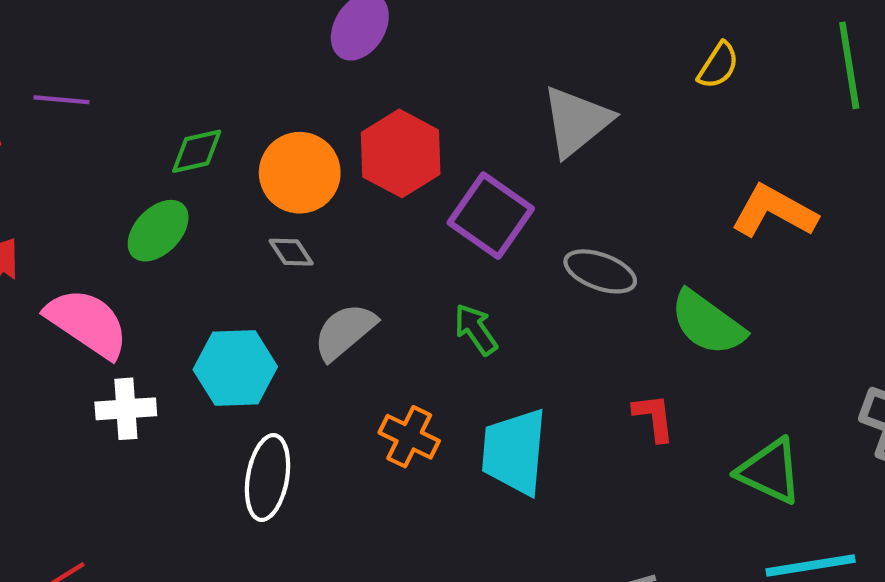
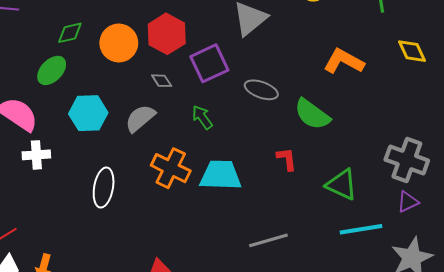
purple square: (491, 216) -> (209, 63), turned 30
gray diamond: (291, 252) -> (162, 81), moved
cyan hexagon: (235, 368) -> (88, 113), moved
orange cross: (409, 437) -> (171, 168), size x1.4
cyan trapezoid: (514, 452) -> (221, 175), turned 87

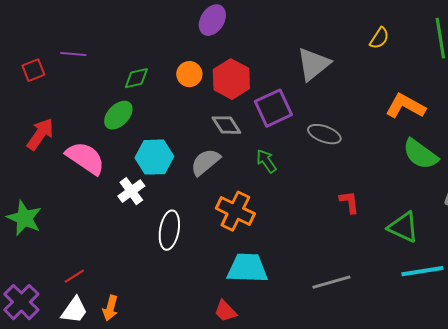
orange circle: (119, 43) -> (189, 74), moved, size x0.7
gray diamond: (162, 81) -> (226, 125), size x1.4
green semicircle: (312, 114) -> (420, 154), moved
white cross: (36, 155) -> (131, 191), moved, turned -32
cyan trapezoid: (221, 175) -> (247, 268), moved

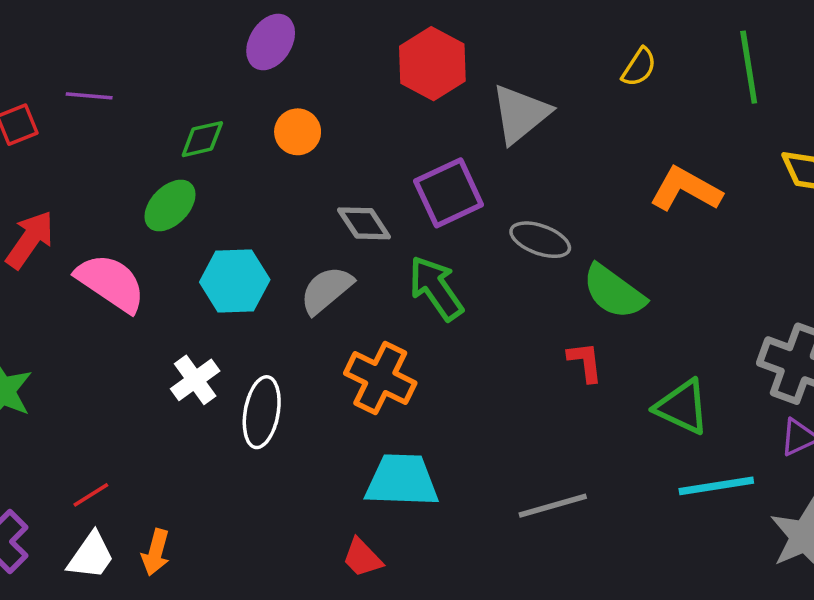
purple ellipse: (212, 20) -> (271, 42), moved
red hexagon: (231, 79) -> (432, 64), moved
green semicircle: (420, 154) -> (614, 292), moved
green arrow: (266, 161) -> (436, 288), size x1.5
white cross: (131, 191) -> (195, 380), moved

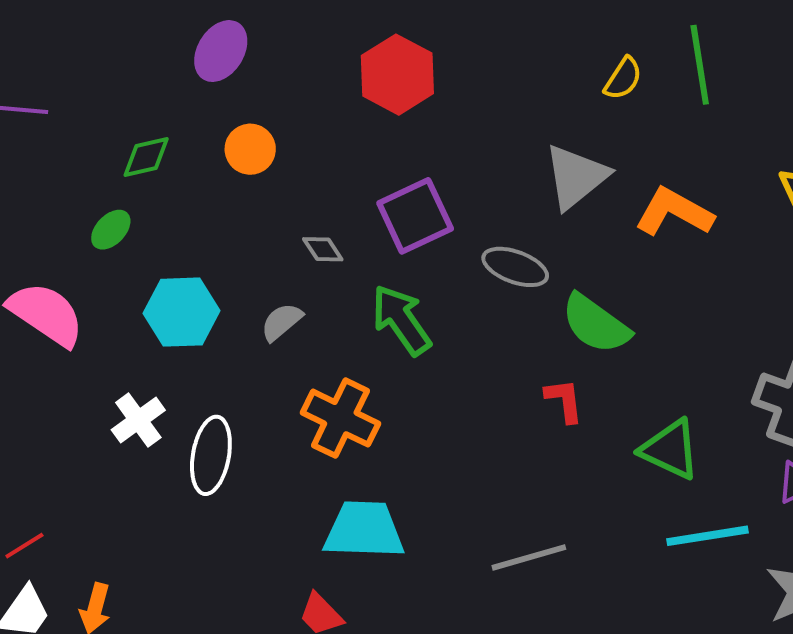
green line: (749, 67) -> (700, 65), moved
gray triangle: (520, 114) -> (576, 177), moved
green ellipse: (170, 206) -> (111, 230), size x0.7
gray diamond: (364, 223) -> (323, 249), size x0.7
gray semicircle: (326, 290) -> (282, 322), size x0.7

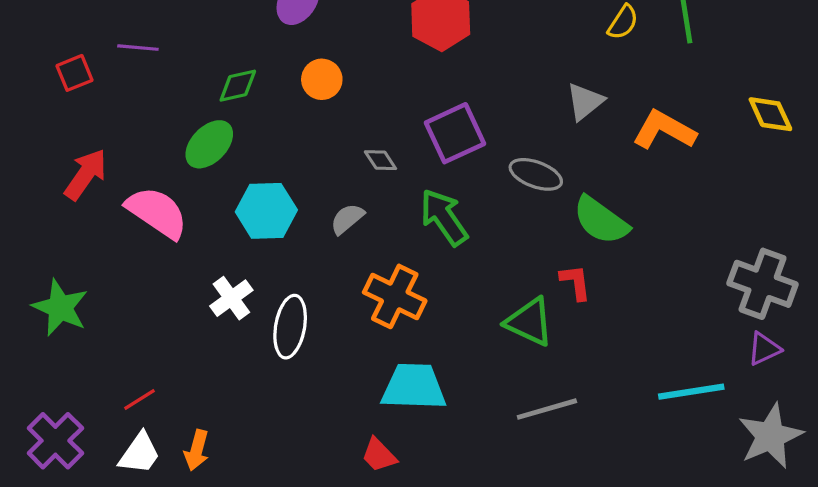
gray triangle: (576, 177) -> (585, 101), size x0.7
green ellipse: (111, 230) -> (209, 144), size x1.5
green triangle: (670, 449) -> (529, 322), moved

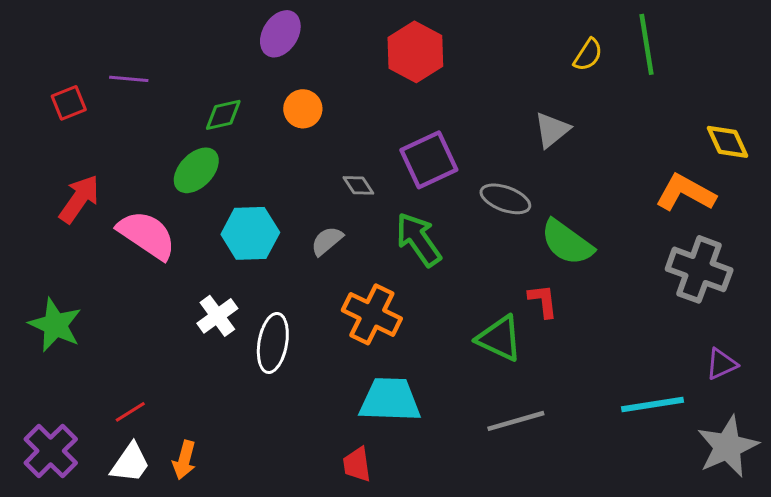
orange L-shape: (664, 130) -> (686, 193), moved
gray cross: (763, 284) -> (699, 269), moved
red trapezoid: (379, 455) -> (357, 464), turned 36

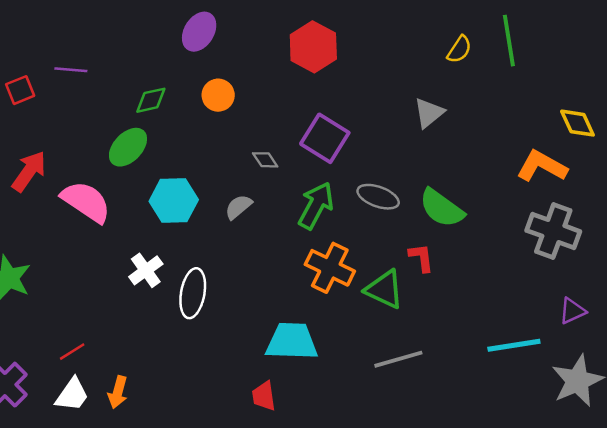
purple square: (429, 160) -> (325, 138), turned -33
gray ellipse: (505, 199) -> (378, 197), moved
green arrow: (418, 239) -> (316, 206), turned 63
orange cross: (372, 314) -> (330, 268), moved

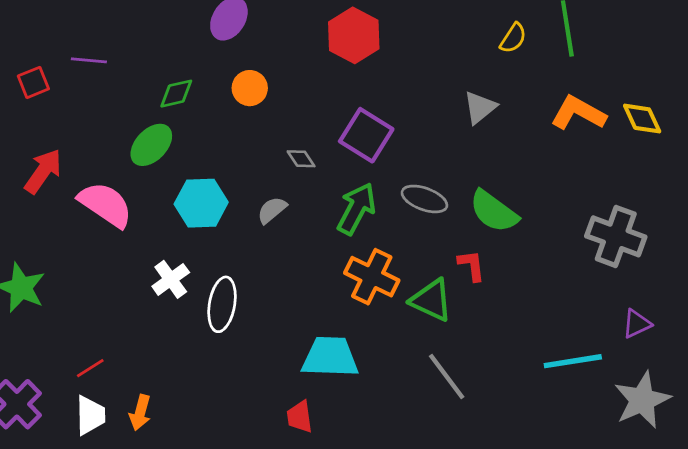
orange L-shape: (542, 166) -> (578, 113), moved
gray line: (398, 359) -> (447, 376), turned 69
white trapezoid: (72, 395) -> (90, 415), turned -36

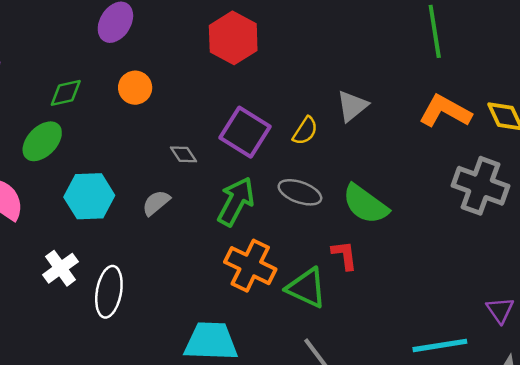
yellow semicircle: (513, 38) -> (305, 131), moved
gray cross: (616, 236) -> (481, 186), moved
purple triangle: (637, 324) -> (500, 310), turned -40

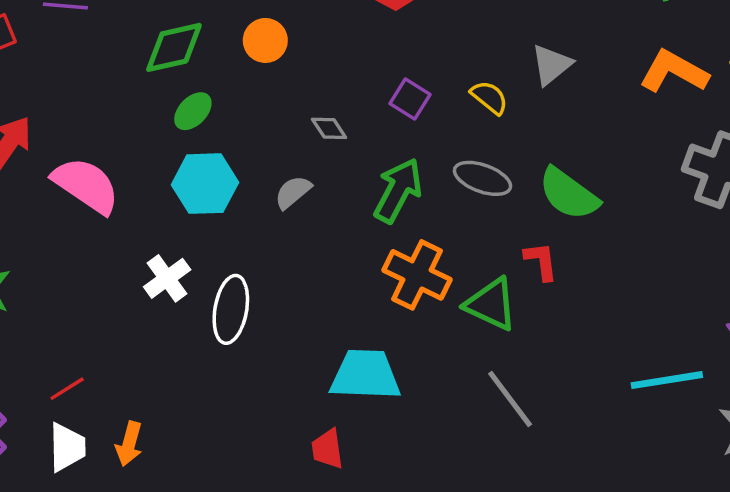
green diamond: (66, 93) -> (174, 47), size x1.4
yellow semicircle: (305, 131) -> (489, 97), turned -84
purple square: (245, 132) -> (410, 99), size x0.6
green ellipse: (42, 141) -> (193, 111), moved, size x0.7

